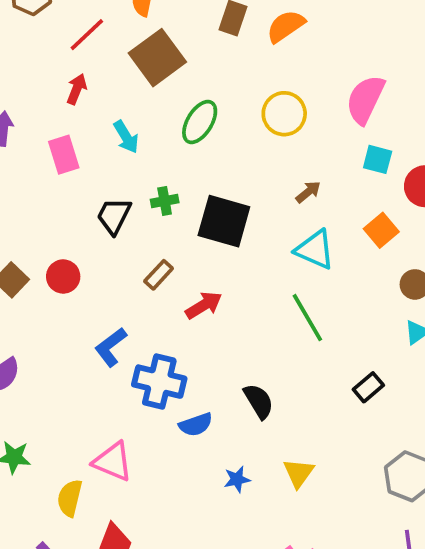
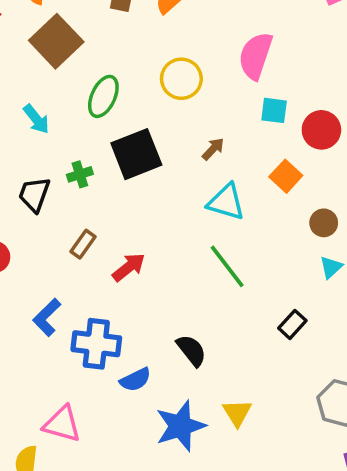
black square: (224, 221) -> (136, 154), moved, turned -30
blue star: (237, 479) -> (180, 426), size x2.0

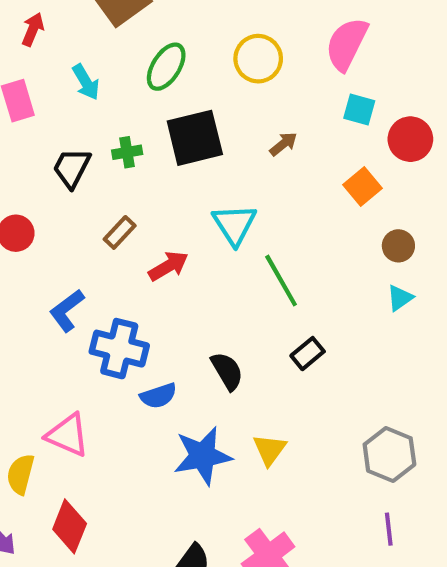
cyan triangle: (226, 202) -> (234, 224), moved, turned 33
black rectangle: (292, 324) -> (308, 354), moved

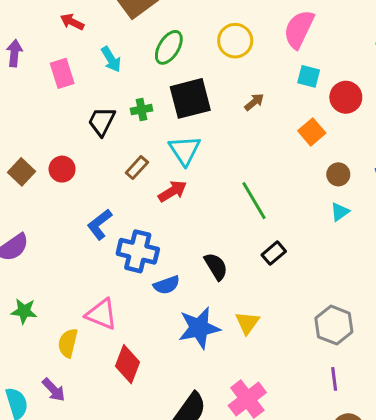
red arrow: (33, 29) -> (72, 22), turned -85
cyan triangle: (234, 224) -> (185, 150), moved
red diamond: (70, 526) -> (127, 364), moved

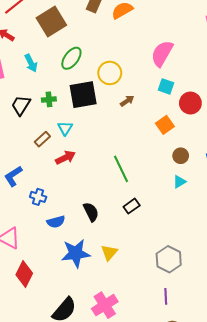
yellow circle: (235, 41) -> (110, 73), moved
cyan triangle: (185, 150) -> (65, 128), moved, size x0.7
blue cross: (138, 251) -> (38, 197), size x0.6

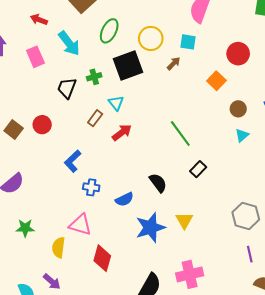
cyan arrow: (31, 63) -> (69, 43), size x1.4
cyan square: (166, 86) -> (188, 42), moved
blue cross: (38, 197) -> (91, 187), moved
pink cross: (105, 305) -> (190, 274), turned 30

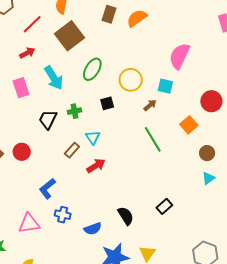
red arrow: (39, 20) -> (27, 53), turned 126
black square: (128, 66) -> (107, 103), size x0.5
green line: (180, 133) -> (153, 139), moved
pink triangle: (80, 225) -> (29, 223), moved, turned -30

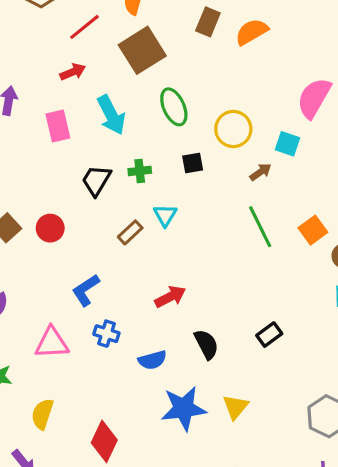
green ellipse: (92, 69) -> (174, 107), turned -60
orange square: (189, 125) -> (313, 230), moved
red arrow: (96, 166) -> (170, 297), moved

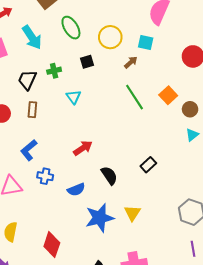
brown rectangle: (130, 232) -> (32, 110), moved, turned -35

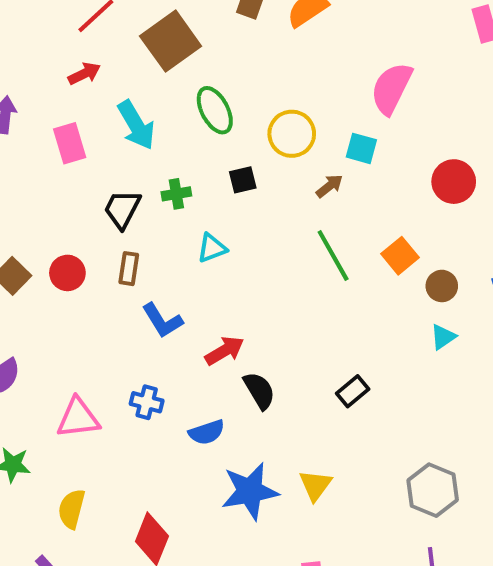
cyan triangle: (73, 97) -> (212, 248), turned 42
blue L-shape: (29, 150) -> (162, 320), moved, turned -85
black semicircle: (109, 175) -> (259, 391), moved

